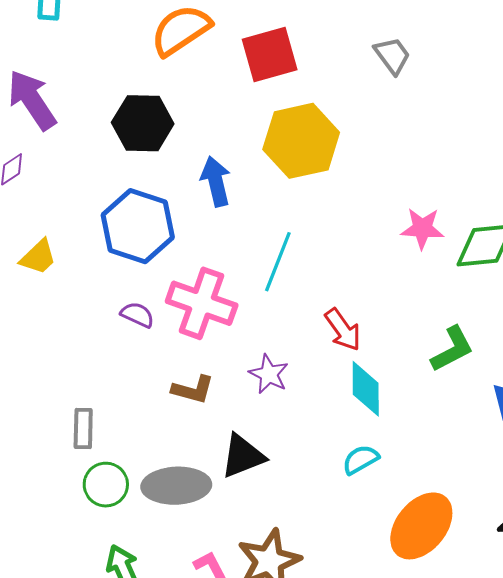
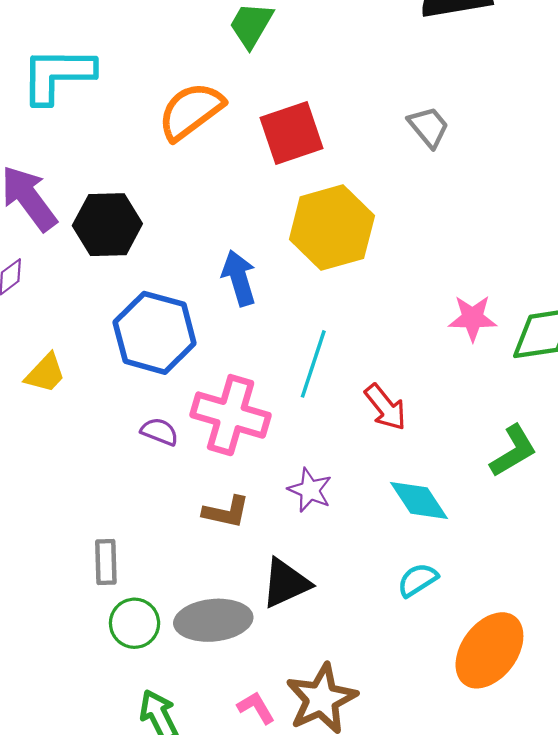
black hexagon: (143, 123) -> (107, 225), moved
red arrow: (343, 330) -> (385, 407), moved
cyan diamond: (366, 389) -> (419, 501), turned -30

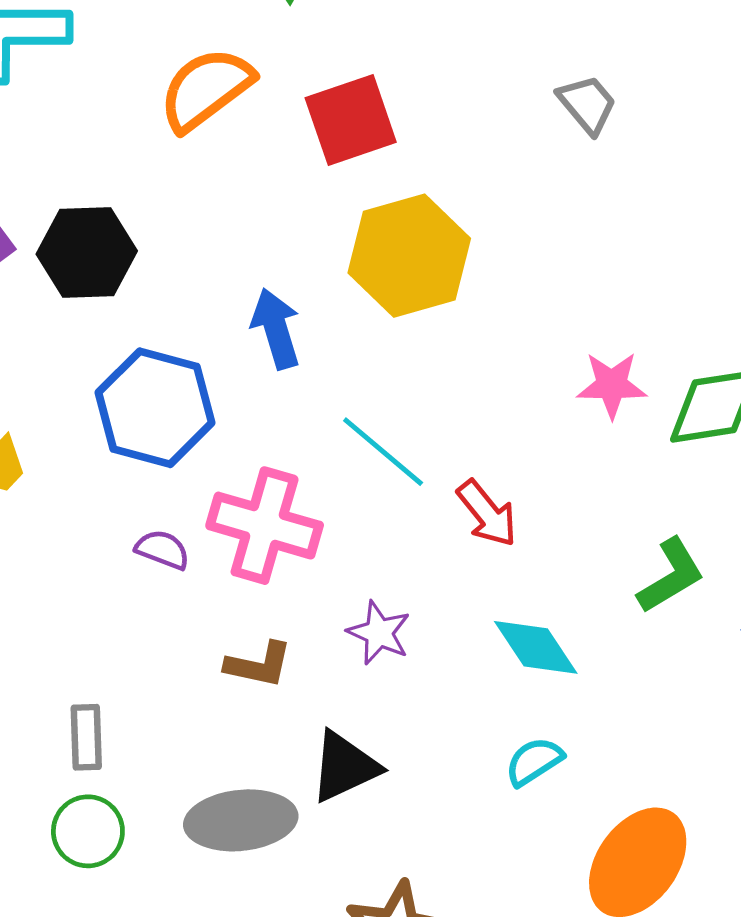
gray trapezoid: (429, 127) -> (587, 104), moved
cyan line: (313, 364) -> (383, 452), turned -68
green circle: (135, 623) -> (88, 831), moved

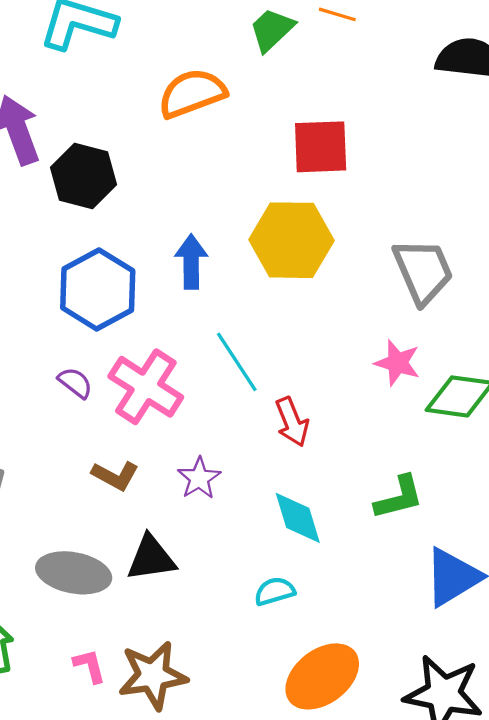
gray trapezoid: (587, 104) -> (423, 271), moved, size x1.6
red square: (351, 120) -> (321, 147), moved

